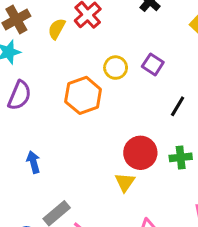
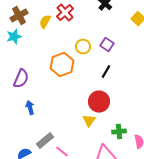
purple semicircle: (19, 95) -> (21, 79), moved
black line: (178, 106) -> (106, 72), moved
green cross: (181, 157) -> (119, 132), moved

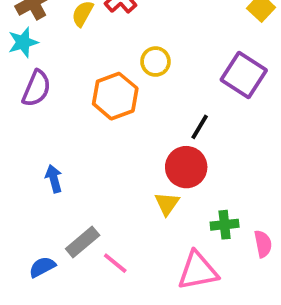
purple square: (107, 45) -> (244, 75), moved, size x1.6
black line: (106, 72) -> (200, 127), moved
purple semicircle: (21, 79) -> (36, 88), moved

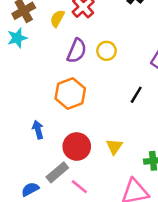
purple semicircle: (36, 88) -> (77, 51), moved
orange hexagon: (115, 96) -> (70, 93), moved
red circle: (186, 167) -> (77, 147), moved

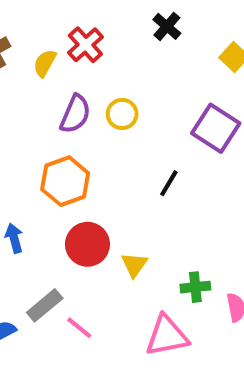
red circle: (77, 147) -> (87, 244), moved

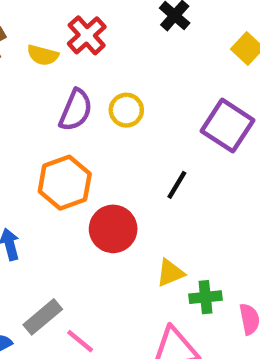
yellow semicircle: (45, 63) -> (43, 55), turned -104
red circle: (87, 244) -> (113, 229), moved
yellow triangle: (134, 265) -> (170, 273), moved, turned 32

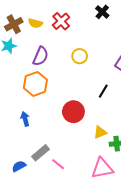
yellow semicircle: (43, 55) -> (35, 23), moved
purple semicircle: (76, 110) -> (41, 56), moved
orange hexagon: (65, 183) -> (35, 84), moved

